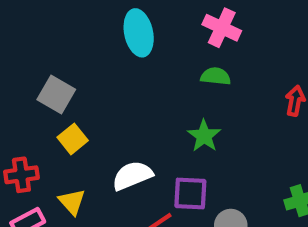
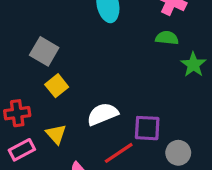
green star: (204, 136) -> (193, 65), moved

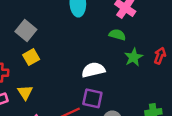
white semicircle: (103, 114) -> (93, 70), moved

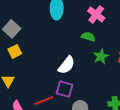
white semicircle: (93, 70) -> (67, 65), turned 138

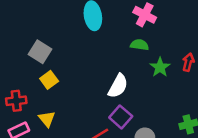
purple square: (64, 89) -> (121, 117), turned 36

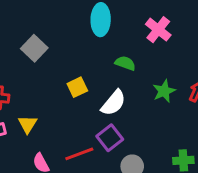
green semicircle: (140, 45) -> (125, 63), moved
yellow square: (49, 80) -> (77, 87), moved

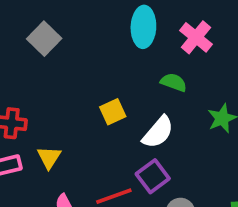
pink cross: (158, 30) -> (196, 37), moved
gray square: (34, 48) -> (44, 39), moved

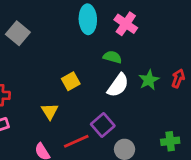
white semicircle: (158, 132) -> (118, 85), moved
yellow triangle: (49, 157) -> (50, 111), moved

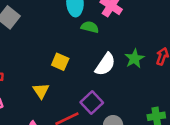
green semicircle: (112, 57) -> (90, 27), moved
yellow square: (71, 81) -> (60, 62), turned -36

